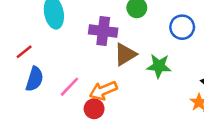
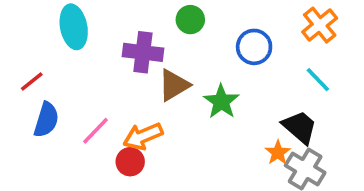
green star: (159, 66) -> (221, 102), turned 30

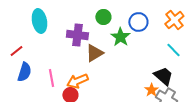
blue circle: (254, 47) -> (138, 22), moved
green star: (221, 102) -> (120, 37), moved
pink line: (96, 131) -> (51, 78), turned -54

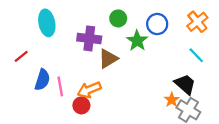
blue semicircle: (24, 72) -> (42, 80), moved

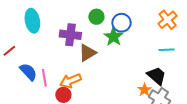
blue circle: (157, 24) -> (122, 23), moved
cyan line: (196, 55) -> (167, 50), turned -49
blue semicircle: (42, 80) -> (28, 72), turned -60

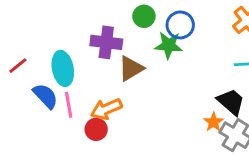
cyan ellipse: (32, 21) -> (63, 68), moved
green star: (113, 37) -> (169, 45), turned -30

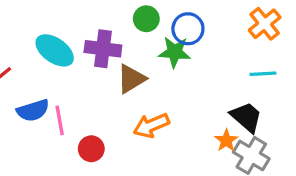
cyan ellipse: (63, 68) -> (55, 50), moved, turned -44
blue semicircle: (45, 96) -> (33, 110), turned 116
orange arrow: (106, 109) -> (151, 125), moved

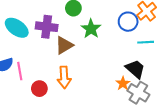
blue circle: (188, 29) -> (128, 22), moved
green star: (175, 52) -> (91, 29), turned 30
orange arrow: (151, 125) -> (64, 77), moved, turned -70

